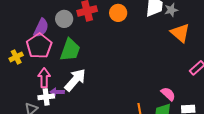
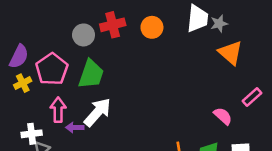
purple semicircle: (41, 28) -> (19, 56), moved
pink semicircle: (168, 94) -> (223, 116), moved
white cross: (46, 97) -> (32, 134), moved

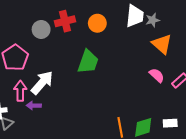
green trapezoid: (91, 74) -> (88, 62), moved
white arrow: (97, 112) -> (42, 83), moved
pink semicircle: (223, 116) -> (157, 75), moved

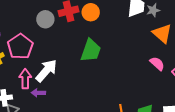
orange circle: (97, 23) -> (91, 12), moved

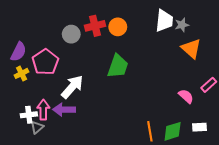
pink semicircle: (157, 64) -> (186, 96), moved
pink arrow: (25, 79) -> (43, 110), moved
purple arrow: (38, 93) -> (64, 110), size x1.5

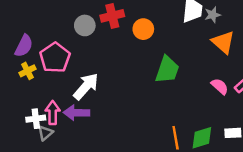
orange circle: (118, 27) -> (143, 29), moved
green trapezoid: (118, 66) -> (167, 70), moved
pink semicircle: (186, 96) -> (220, 86), moved

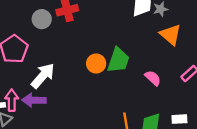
orange circle: (143, 29) -> (96, 64), moved
pink semicircle: (220, 86) -> (153, 78), moved

